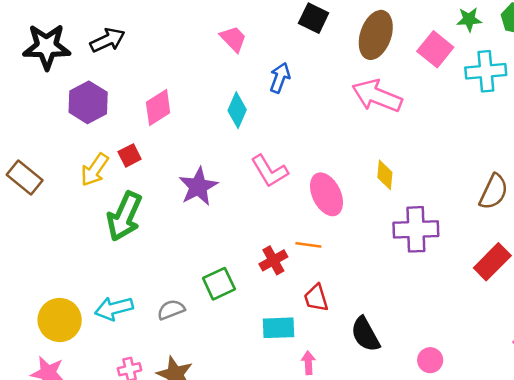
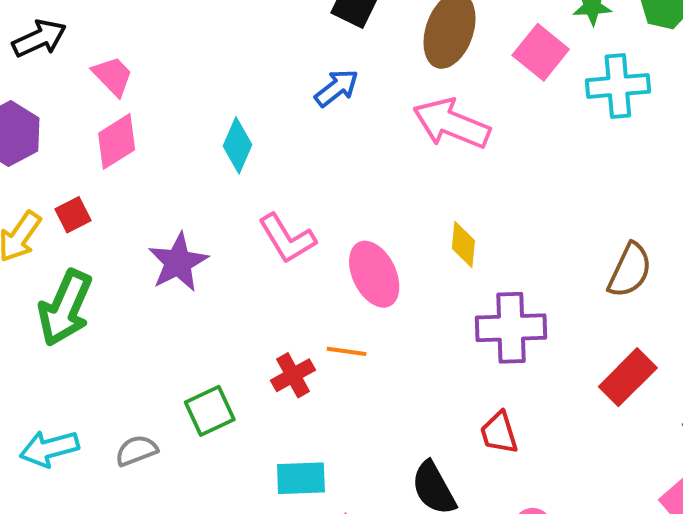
pink trapezoid: (233, 39) -> (113, 76), moved
blue arrow: (280, 78) -> (337, 88), moved, turned 32
red trapezoid: (316, 298) -> (499, 433), moved

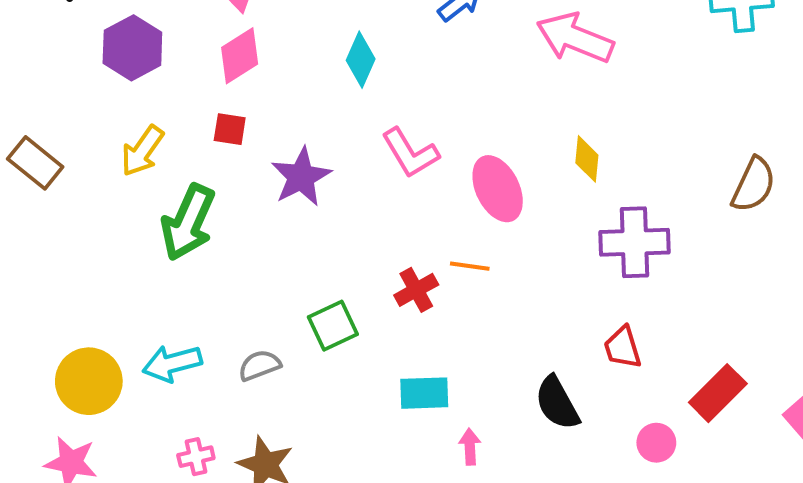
red square: (73, 215) -> (230, 129), moved, turned 36
red rectangle: (628, 377) -> (718, 393), moved

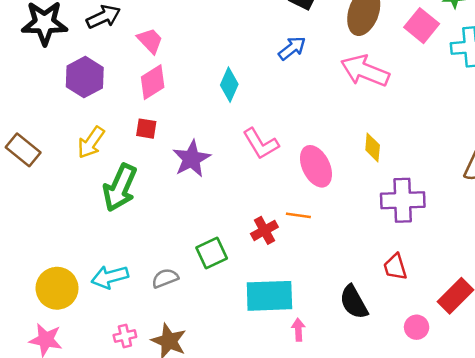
cyan rectangle: (424, 393) -> (269, 296), size x1.5

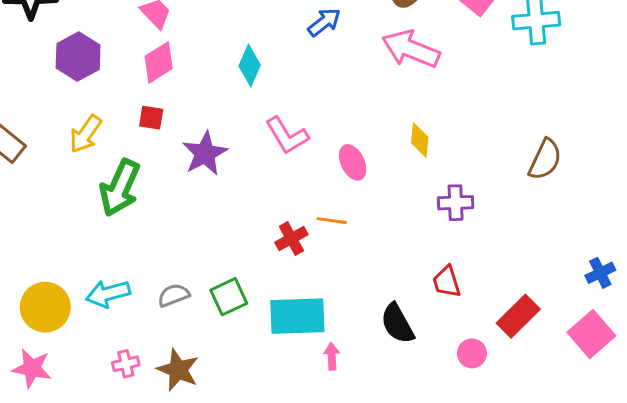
pink ellipse: (316, 166) -> (353, 162), size x0.7
purple cross: (403, 200) -> (456, 203), size x0.7
green square: (212, 253) -> (229, 297), moved

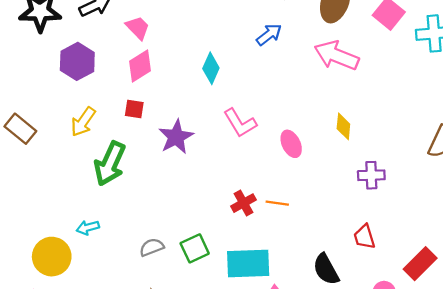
orange line: (332, 221) -> (277, 203), moved
cyan arrow: (108, 294) -> (88, 227), moved, size x0.7

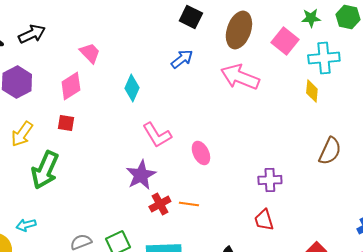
pink trapezoid: (138, 28) -> (90, 53), moved
yellow diamond: (343, 126) -> (312, 91), moved
purple star: (176, 137) -> (141, 175), moved
red trapezoid: (364, 237) -> (264, 220), moved

